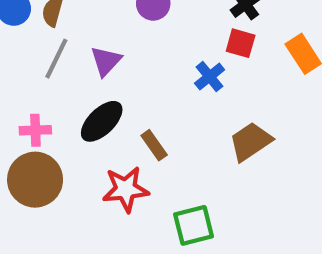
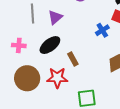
gray line: (56, 59) -> (32, 13), turned -36
brown circle: (35, 180) -> (27, 78), moved

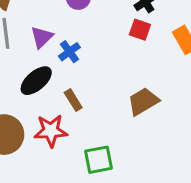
blue cross: (102, 30) -> (69, 52), moved

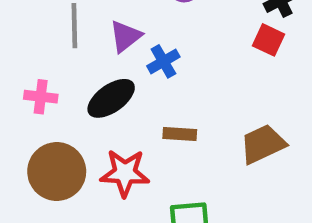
brown rectangle: (73, 100) -> (180, 134), moved, turned -60

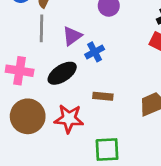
pink cross: (41, 97) -> (20, 71), size x1.4

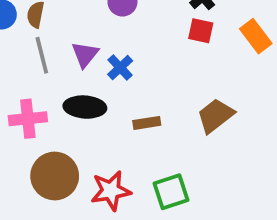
black ellipse: (62, 73) -> (85, 107), turned 52
red star: (69, 119) -> (111, 191), moved

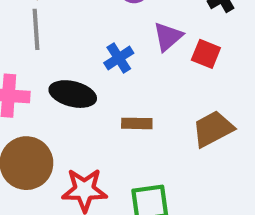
red square: (201, 31) -> (206, 54), moved
purple triangle: (85, 54) -> (168, 37), moved

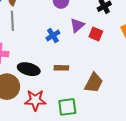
black ellipse: (73, 94) -> (29, 69), moved
brown trapezoid: (213, 129) -> (94, 83), moved, turned 145

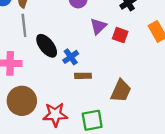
blue cross: (53, 35) -> (71, 57), moved
black ellipse: (29, 69) -> (47, 46), moved, turned 40

